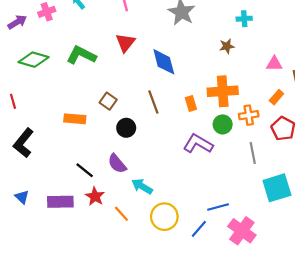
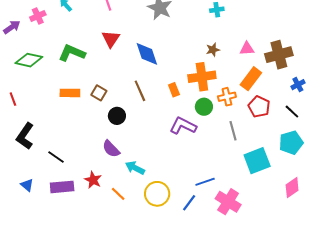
brown star: (227, 46) -> (213, 50), moved
orange rectangle: (276, 97) -> (251, 79), size x1.6
orange rectangle: (75, 119) -> (70, 93), moved
black line: (85, 170) -> (56, 157), moved

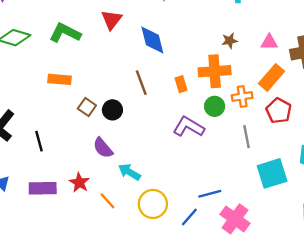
brown square: (99, 93) -> (87, 107), moved
black line: (56, 157) -> (39, 141), moved, turned 36

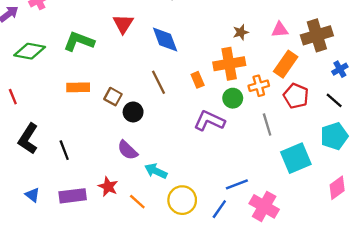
brown square: (87, 107) -> (113, 97), moved

